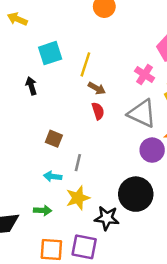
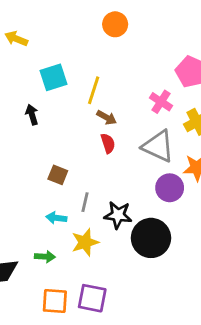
black star: (107, 218) -> (118, 215), moved

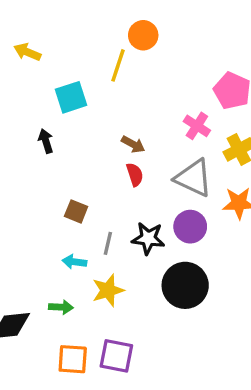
yellow line: (94, 90) -> (118, 65), moved
purple circle: (170, 188) -> (190, 227), moved
black star: (118, 215) -> (148, 238), moved

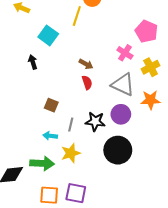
cyan square: (71, 97) -> (48, 35), turned -36
green arrow: (61, 307) -> (42, 163), size x1.6

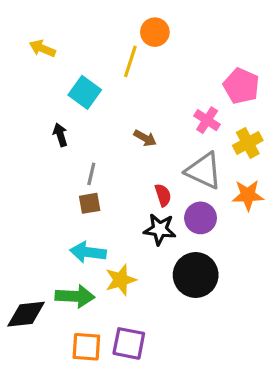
red semicircle: (87, 83) -> (163, 195), moved
brown square: (51, 105) -> (90, 203), turned -32
gray line: (71, 125) -> (91, 174), moved
cyan arrow: (50, 136) -> (88, 252), size x1.5

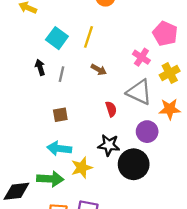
yellow line: (130, 61) -> (89, 37), moved
gray line: (91, 174) -> (61, 74), moved
purple circle: (201, 218) -> (147, 132), moved
black star: (160, 229) -> (109, 145), moved

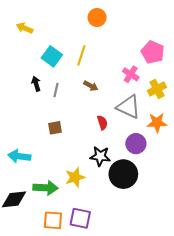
cyan arrow: (59, 148) -> (19, 156), moved

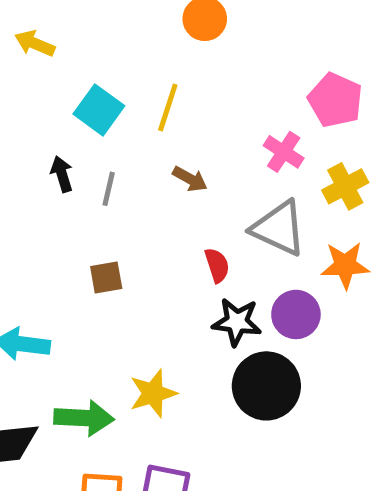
black star: (100, 156) -> (237, 322), moved

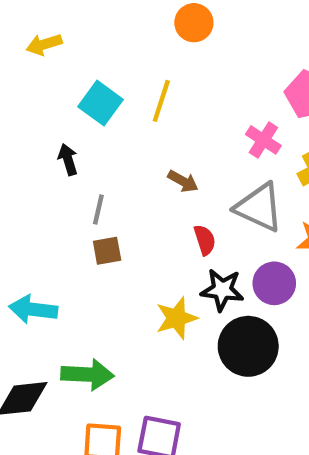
yellow arrow: (35, 43) -> (44, 44), turned -40
brown arrow: (190, 179) -> (183, 181), moved
gray line: (109, 189) -> (98, 209), moved
yellow star: (153, 393) -> (177, 318), moved

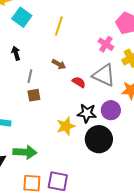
cyan square: (101, 103) -> (22, 17), moved
brown arrow: (183, 181) -> (59, 64), moved
red semicircle: (205, 240) -> (79, 82), moved, turned -40

